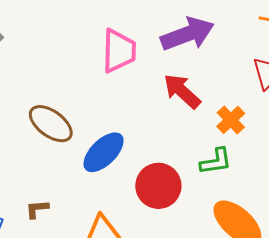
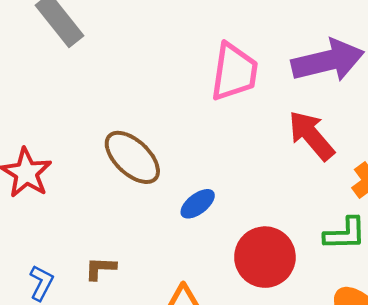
blue ellipse: (104, 152) -> (198, 204), size x0.6

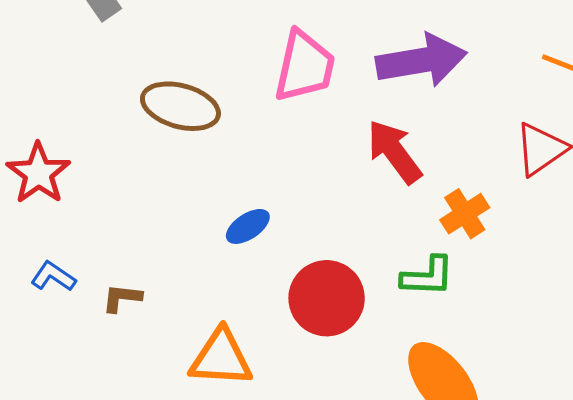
brown ellipse: (132, 157) -> (180, 106), moved, turned -32
blue L-shape: (41, 283) -> (53, 276), moved, turned -87

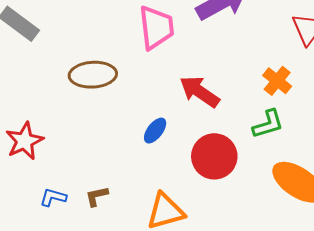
red arrow: (394, 152) -> (200, 92), moved
red star: (38, 173) -> (24, 141), turned 30

